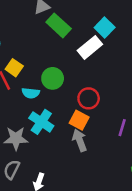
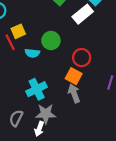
yellow square: (14, 68) -> (18, 31), turned 32
cyan cross: (41, 122) -> (37, 89), moved, turned 30
gray star: (16, 138) -> (46, 114), moved

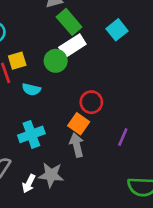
white rectangle: (83, 14) -> (72, 46), moved
green circle: (51, 41) -> (56, 61), moved
gray star: (46, 114) -> (51, 175), moved

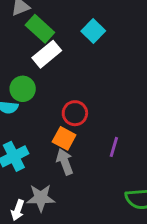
green circle: (56, 61) -> (23, 89), moved

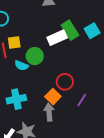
green rectangle: (40, 29) -> (70, 30), moved
purple line: (114, 147) -> (82, 100), moved

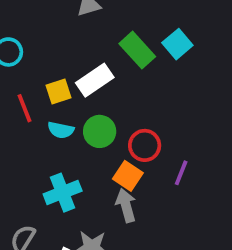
white rectangle: (57, 38) -> (95, 80), moved
yellow square: (14, 42) -> (59, 91), moved
green circle: (35, 56) -> (100, 131), moved

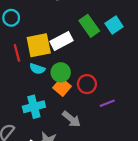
yellow square: (59, 91) -> (39, 45), size x1.6
purple line: (181, 173) -> (107, 103), turned 40
orange square: (128, 176) -> (62, 87), moved
gray arrow: (126, 205) -> (71, 119), turned 138

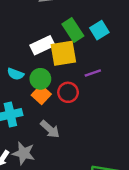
yellow square: (39, 45) -> (63, 53), moved
purple line: (107, 103) -> (93, 73), moved

